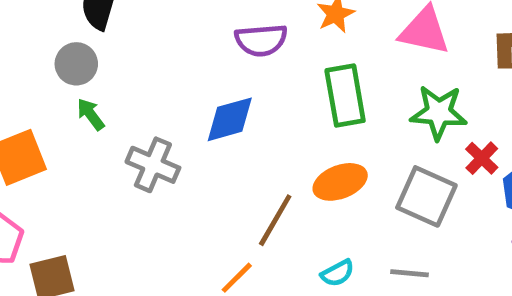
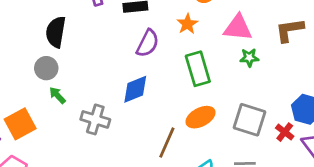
purple semicircle: (261, 40) -> (148, 43), turned -52
green star: (439, 112) -> (249, 58), moved, size x0.6
red cross: (482, 158) -> (285, 132), moved

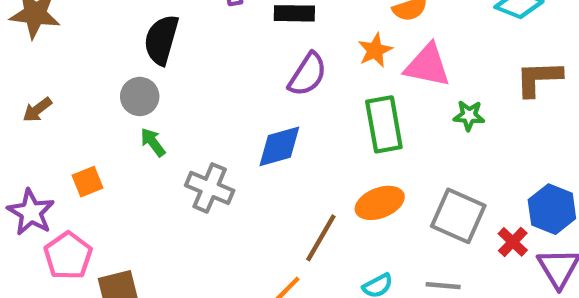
pink triangle: (238, 28) -> (427, 65), moved
orange square: (20, 124) -> (88, 182), size x0.6

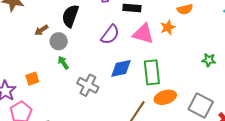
pink triangle: (427, 65) -> (143, 34), moved
purple semicircle: (308, 74) -> (110, 35), moved
brown arrow: (37, 110) -> (41, 30), moved
green rectangle: (384, 124) -> (152, 72), moved

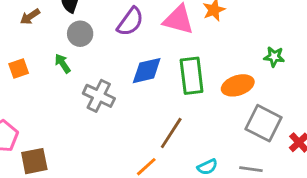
gray circle: (59, 41) -> (80, 34), moved
orange square: (32, 79) -> (19, 68), moved
orange ellipse: (165, 97) -> (238, 85), moved

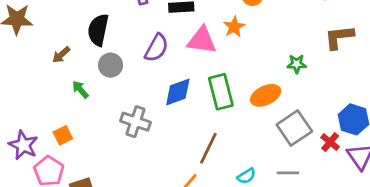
green arrow: (63, 63) -> (80, 90), moved
orange square: (19, 68) -> (63, 135), moved
gray square: (263, 123) -> (294, 128), turned 36

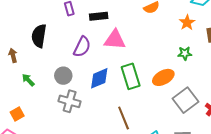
orange star: (234, 27) -> (187, 23), moved
brown arrow: (61, 55) -> (13, 55), turned 120
gray circle: (111, 65) -> (63, 76), moved
brown line: (208, 148) -> (124, 118), turned -45

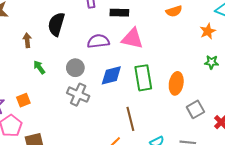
purple semicircle: (82, 47) -> (98, 41), turned -130
green star: (185, 53) -> (211, 62), moved
orange ellipse: (163, 77) -> (176, 83), turned -60
gray square: (186, 100) -> (195, 109), size x0.7

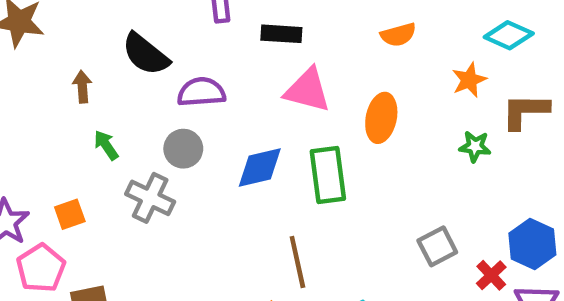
black semicircle: (56, 24) -> (146, 54), turned -70
purple semicircle: (98, 41) -> (201, 92), moved
orange ellipse: (176, 83) -> (381, 118), moved
gray cross: (78, 95) -> (150, 198), moved

